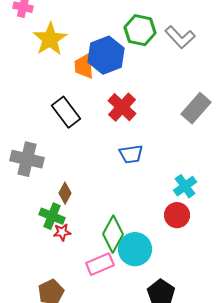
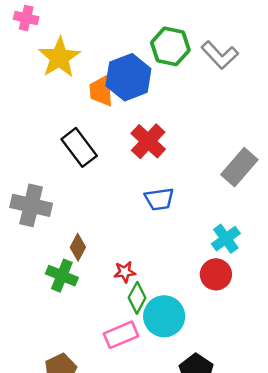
gray rectangle: (196, 108) -> (239, 167), moved
red star: (62, 232) -> (125, 272), moved
green diamond: (113, 234) -> (137, 298), size x0.7

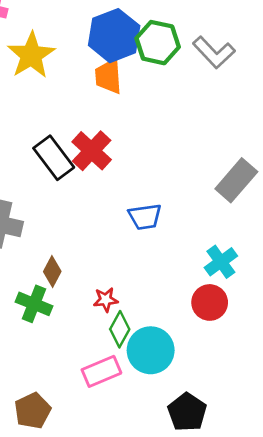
blue hexagon: (128, 77) -> (114, 36), moved
orange trapezoid: (101, 91) -> (108, 76), moved
red cross: (148, 141) -> (92, 151), moved

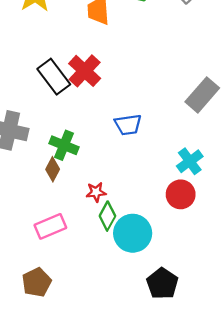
green cross: (34, 304) -> (64, 145), moved
pink rectangle: (101, 371) -> (50, 226), moved

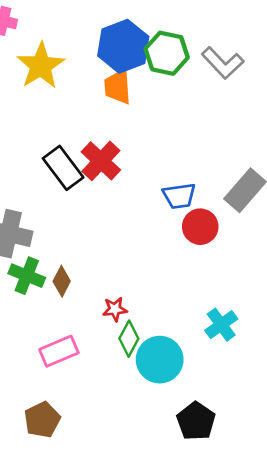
blue trapezoid: (128, 125) -> (179, 196), moved
green cross: (64, 145) -> (27, 276), moved
cyan cross: (190, 161) -> (221, 325), moved
red circle: (181, 194) -> (200, 227), moved

